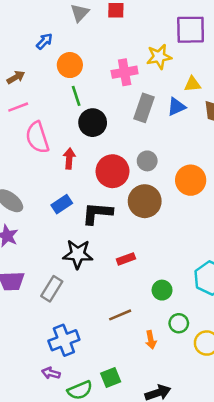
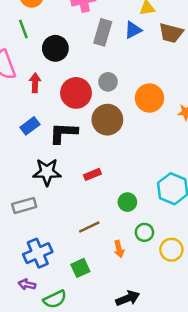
green line: (76, 96) -> (23, 29), moved
gray rectangle: (52, 289) -> (24, 206), turned 45
green square: (111, 377) -> (80, 268), moved

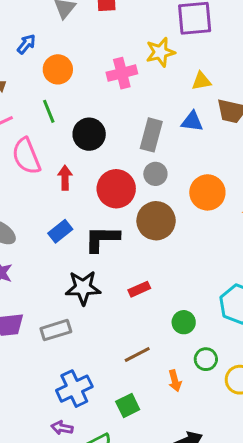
blue triangle: (133, 30) -> (192, 121), moved, turned 36
gray rectangle: (103, 32) -> (151, 135), moved

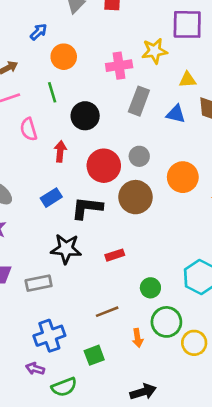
gray rectangle: (151, 135) -> (139, 101), moved
pink semicircle: (26, 156) -> (29, 129), size x0.7
green circle: (206, 359) -> (166, 322), size x1.5

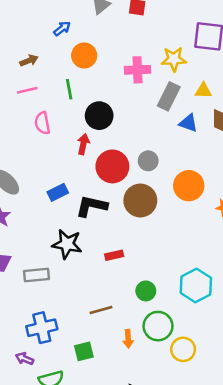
gray rectangle: (139, 101) -> (169, 96), moved
red arrow: (60, 151) -> (83, 144), moved

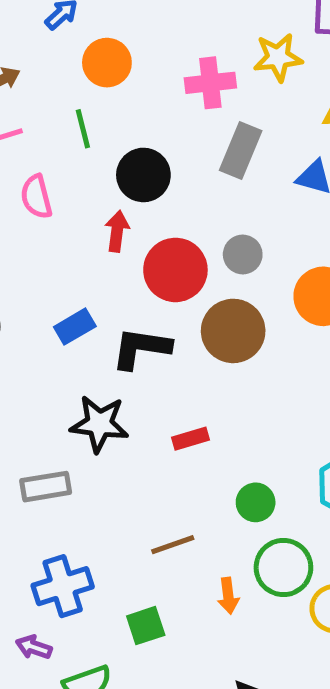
gray rectangle: (169, 96) -> (241, 150), moved

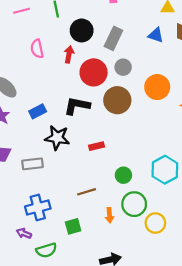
gray rectangle: (241, 150) -> (113, 38), moved
pink semicircle: (36, 197) -> (37, 49), moved
blue rectangle: (75, 327) -> (38, 111), moved

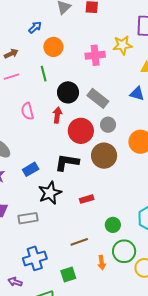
gray rectangle: (113, 38) -> (98, 98), turned -75
black star: (57, 138) -> (50, 193), turned -30
purple arrow: (24, 233) -> (15, 282), moved

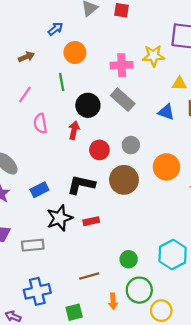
pink line: (11, 77) -> (25, 94), moved, turned -42
gray rectangle: (98, 98) -> (123, 100), moved
red circle: (81, 131) -> (99, 150), size x0.7
red rectangle: (87, 199) -> (91, 221), moved

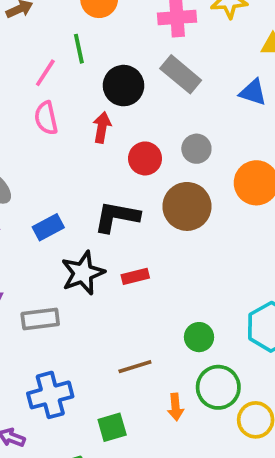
pink line: (25, 94) -> (45, 73), moved

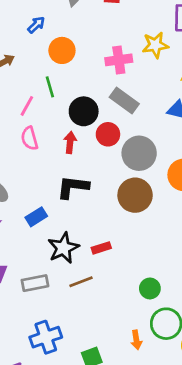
gray circle: (196, 149) -> (139, 153), size x1.6
red circle: (145, 158) -> (108, 134), moved
black L-shape: (117, 217) -> (73, 187), moved
brown line: (135, 367) -> (81, 282), moved

